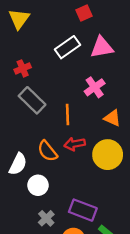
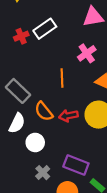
white rectangle: (67, 47) -> (45, 29), moved
gray rectangle: (32, 100) -> (18, 91), moved
red arrow: (75, 144) -> (68, 116), moved

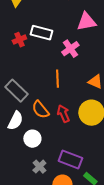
white rectangle: (45, 29) -> (41, 33), turned 50
pink cross: (87, 53) -> (70, 49), moved
red arrow: (68, 116) -> (63, 114), turned 78

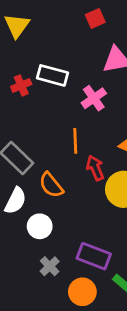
red arrow: (63, 114) -> (95, 168), moved

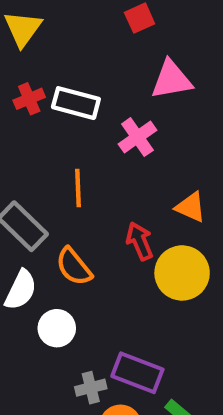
red cross: (21, 85) -> (29, 99), moved
orange line: (75, 141) -> (78, 188), moved
gray cross: (50, 266) -> (91, 388), moved, turned 30

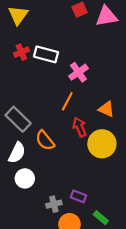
pink triangle: (171, 80) -> (106, 16), moved
orange line: (78, 188) -> (67, 101), moved, turned 30
white circle: (57, 328) -> (25, 178), moved
purple rectangle: (137, 373) -> (78, 196), size x0.6

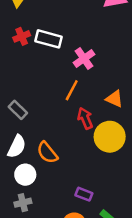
gray rectangle: (18, 119) -> (18, 110), size x0.7
orange semicircle: (45, 140) -> (47, 153), moved
gray cross: (54, 204) -> (23, 203), moved

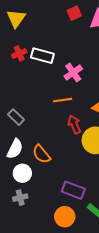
orange line: (72, 90) -> (63, 100), turned 54
purple rectangle: (84, 194) -> (73, 190), size x1.5

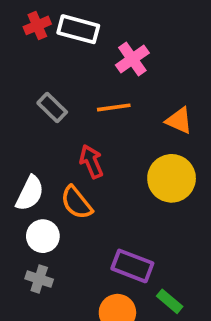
gray rectangle: (16, 117) -> (52, 107), moved
red arrow: (74, 124) -> (91, 162), moved
gray cross: (20, 198) -> (39, 279), turned 32

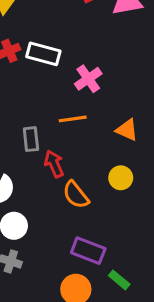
gray rectangle: (52, 107) -> (31, 139), moved, turned 40
yellow circle: (172, 178) -> (121, 178), size x0.6
orange semicircle: (76, 203) -> (76, 195), moved

